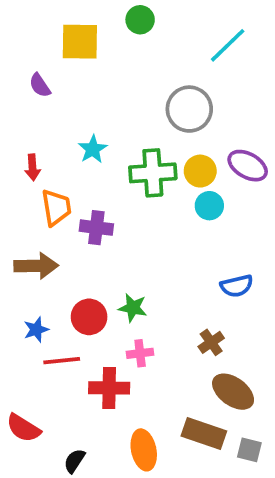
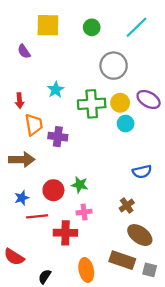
green circle: (140, 20) -> (92, 27), moved

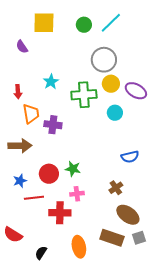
cyan line: (137, 27) -> (111, 23), moved
yellow circle: (120, 103) -> (111, 84), moved
gray square: (150, 270) -> (139, 238), moved, turned -32

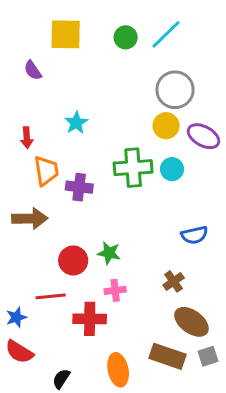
gray circle: (104, 60) -> (175, 90), moved
green cross: (84, 95) -> (133, 168), moved
blue star: (20, 181) -> (16, 317), moved

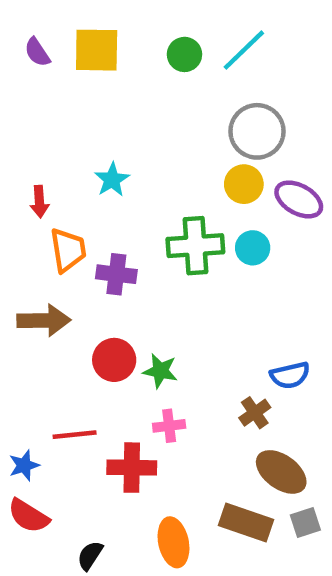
purple semicircle: (33, 70) -> (37, 52), moved
blue semicircle: (194, 235) -> (290, 375), moved
red circle: (73, 260) -> (114, 360), moved

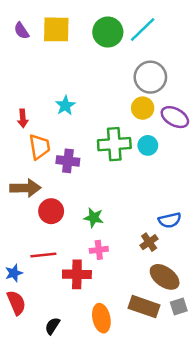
green circle: (184, 54) -> (108, 32), size x1.5
red circle: (114, 360) -> (51, 211), moved
red semicircle: (28, 516) -> (16, 303), turned -145

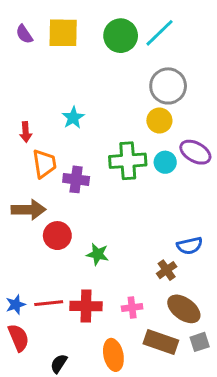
purple ellipse: (175, 117) -> (195, 152), moved
green star: (94, 218) -> (98, 254), moved
pink cross: (99, 250) -> (132, 307), moved
red line: (43, 255) -> (49, 303), moved

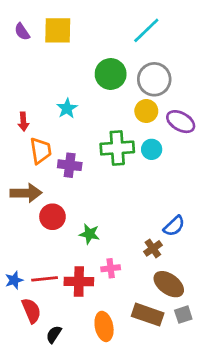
green circle: (121, 36) -> (111, 74), moved
purple ellipse: (195, 152) -> (181, 122), moved
blue semicircle: (190, 246) -> (174, 226), turned -30
pink cross: (132, 307) -> (111, 268), moved
red semicircle: (18, 338) -> (31, 311), moved

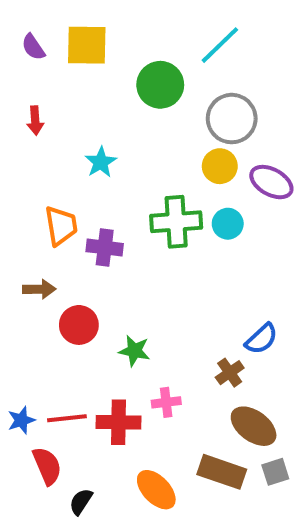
green circle: (111, 74) -> (160, 85), moved
red arrow: (23, 122) -> (35, 121), moved
brown arrow: (26, 193) -> (39, 289), size x0.7
orange ellipse: (104, 326) -> (156, 490), turned -32

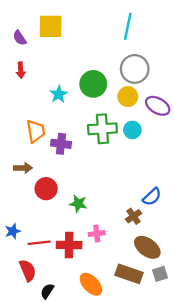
cyan line: (220, 45) -> (128, 26), turned -35
purple semicircle: (33, 47) -> (20, 38), moved
green circle: (160, 85) -> (93, 84), moved
blue star: (21, 420) -> (13, 231), moved

